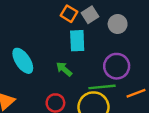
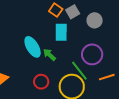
cyan ellipse: (23, 61) -> (33, 47), moved
green line: (102, 87) -> (79, 71), turned 55

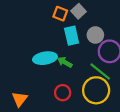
gray circle: (95, 20) -> (95, 35), moved
cyan ellipse: (33, 47) -> (45, 58), turned -55

